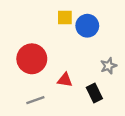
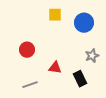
blue circle: (87, 26) -> (84, 23), moved
red circle: (32, 59) -> (27, 50), size x0.6

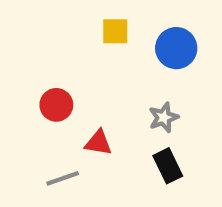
gray star: (92, 56) -> (164, 117), moved
red triangle: (55, 68) -> (98, 143), moved

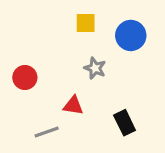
red circle: (56, 105) -> (25, 78), moved
gray star: (164, 117) -> (95, 68), moved, turned -30

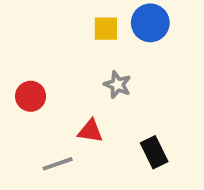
blue circle: (131, 35) -> (150, 23), moved

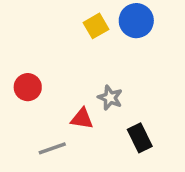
yellow square: (106, 29) -> (96, 26), turned -30
gray star: (117, 85) -> (110, 98), moved

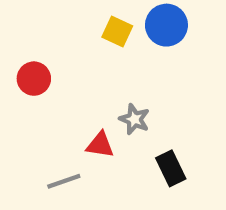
yellow square: (96, 26) -> (117, 32), turned -35
red circle: (28, 87) -> (34, 79), moved

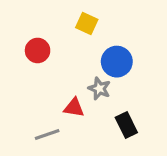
blue circle: (166, 25) -> (117, 62), moved
red circle: (34, 79) -> (38, 50), moved

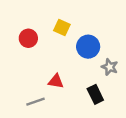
yellow square: (87, 24) -> (62, 27), moved
gray star: (99, 89) -> (110, 67), moved

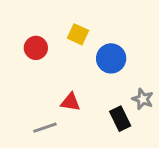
gray star: (110, 67) -> (143, 99), moved

